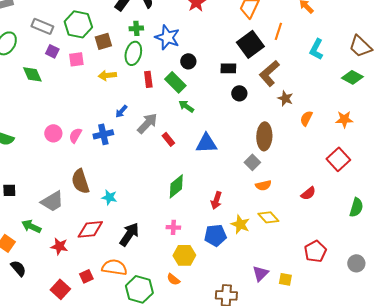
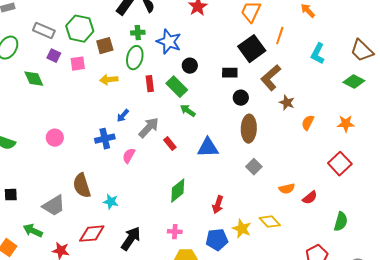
pink semicircle: (75, 135) -> (129, 156), moved
brown ellipse: (264, 136) -> (249, 129), moved
orange semicircle: (263, 185) -> (287, 189), moved
green semicircle: (356, 207) -> (341, 222), moved

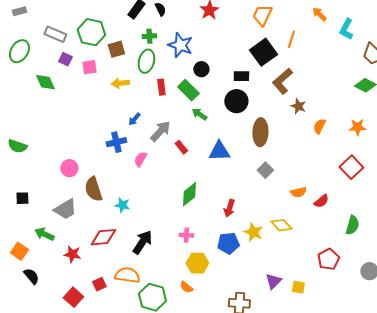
cyan L-shape: (318, 54) -> (346, 29), moved
black circle: (241, 98) -> (236, 101), moved, size x1.5
pink circle: (55, 138) -> (69, 168), moved

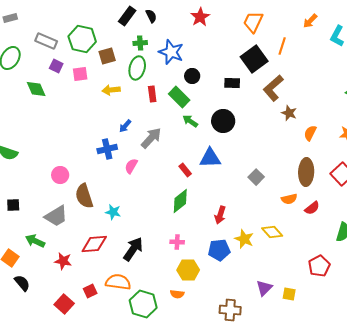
orange arrow: (319, 14) -> (310, 21), turned -91
black circle: (236, 101) -> (223, 121), moved
brown ellipse: (260, 132) -> (306, 172), moved
red rectangle: (181, 147) -> (185, 170), moved
orange semicircle: (186, 287) -> (177, 294), turned -32

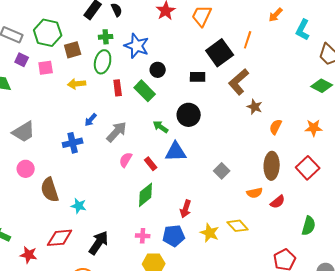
orange trapezoid: (253, 22) -> (202, 16), moved
green arrow: (190, 121) -> (161, 127), moved
pink semicircle: (131, 166) -> (126, 160), moved
gray trapezoid: (56, 216) -> (24, 132), moved
blue pentagon: (219, 250) -> (174, 236), moved

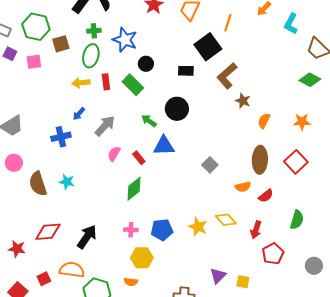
orange line: (248, 40) -> (228, 23), moved
yellow arrow: (77, 84) -> (81, 83), moved
cyan star: (79, 206) -> (67, 182), moved
red arrow: (186, 209) -> (256, 230), moved

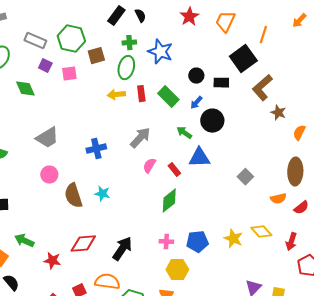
black circle: (146, 64) -> (196, 76), moved
blue arrow: (79, 114) -> (196, 103), moved

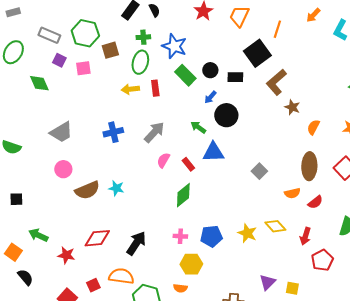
green rectangle: (168, 97) -> (185, 75), moved
blue cross: (96, 149) -> (113, 132), moved
brown semicircle: (73, 196) -> (87, 190), turned -95

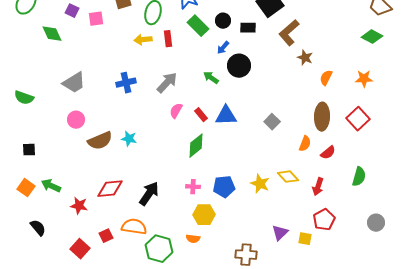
blue triangle: (213, 152) -> (226, 116), moved
orange semicircle: (292, 193) -> (305, 144), turned -56
orange square: (13, 252) -> (26, 188), moved
red pentagon: (322, 260) -> (324, 220), moved

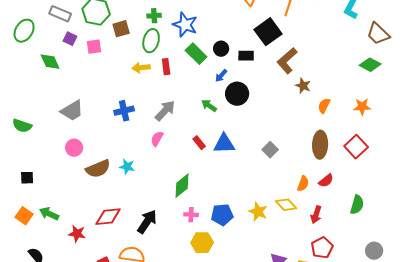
pink semicircle: (176, 111) -> (157, 139), moved
orange semicircle: (305, 144) -> (303, 184), moved
green diamond: (196, 146) -> (182, 186), moved

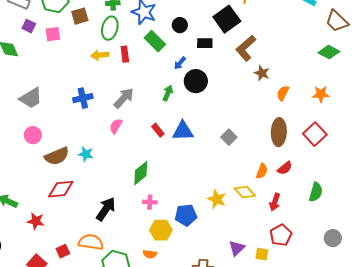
black circle: (221, 49) -> (180, 25), moved
green arrow: (209, 106) -> (168, 93), turned 77
blue pentagon: (222, 215) -> (186, 215), moved
red diamond: (108, 217) -> (61, 189), moved

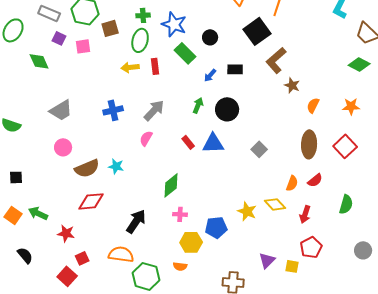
black rectangle: (205, 43) -> (235, 69), moved
black circle: (196, 81) -> (227, 109), moved
red square: (63, 251) -> (82, 258), moved

